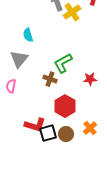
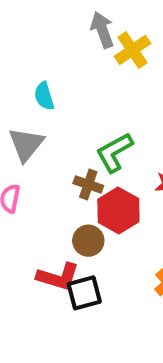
red hexagon: (65, 106) -> (118, 211), moved
brown circle: (66, 134) -> (88, 241), moved

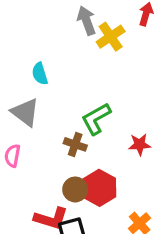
gray triangle: (26, 144) -> (25, 112), turned -32
red hexagon: (118, 211) -> (99, 188), moved

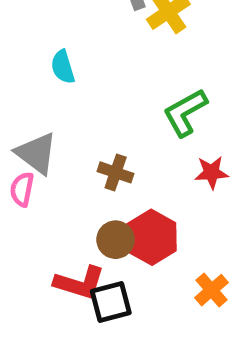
gray triangle: (25, 112) -> (36, 153), moved
green L-shape: (96, 119) -> (185, 113), moved

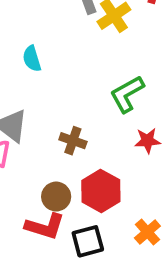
brown circle: (116, 240) -> (56, 197), moved
black square: (111, 302) -> (88, 241), moved

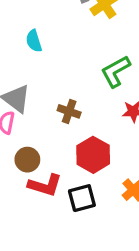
brown circle: (56, 197) -> (27, 160), moved

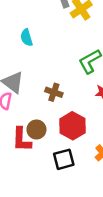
brown circle: (27, 160) -> (36, 130), moved
red L-shape: (45, 185) -> (22, 139), moved, turned 75

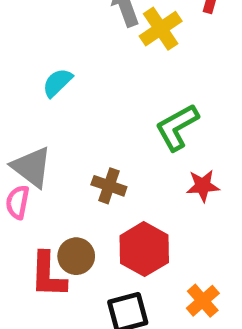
cyan semicircle: (27, 38) -> (57, 83), turned 63

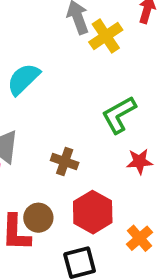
cyan semicircle: (57, 83) -> (23, 79), size x1.4
orange cross: (203, 301) -> (140, 238), moved

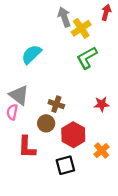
green L-shape: (119, 115) -> (87, 58), moved
brown circle: (38, 218) -> (46, 123), moved

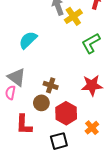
green L-shape: (87, 58) -> (91, 43), moved
red star: (102, 104) -> (92, 85), size x1.5

